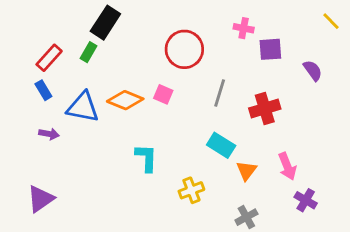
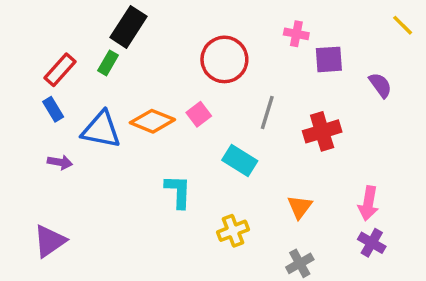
pink square: (163, 94) -> (199, 114), turned 30
cyan rectangle: (221, 145) -> (240, 161), moved
pink arrow: (287, 166) -> (368, 203), moved, turned 32

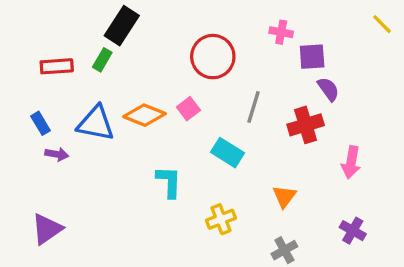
red rectangle: (60, 70) -> (57, 66), turned 44
purple semicircle: (380, 85) -> (328, 89), moved
blue rectangle: (53, 109) -> (40, 123), moved
pink arrow: (368, 203) -> (351, 162), moved

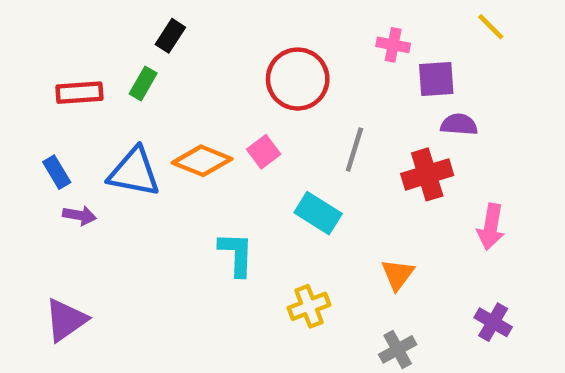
yellow line: (382, 24) -> (491, 27), moved
black rectangle: (122, 26) -> (170, 36), size x0.6
purple semicircle: (328, 89) -> (459, 124), turned -50

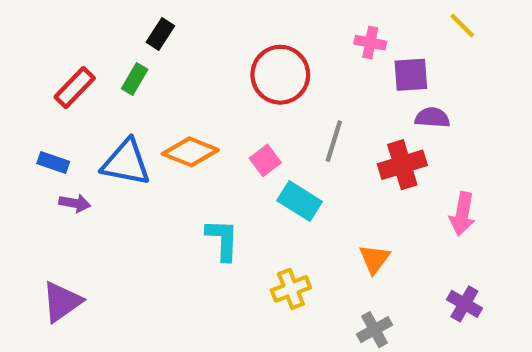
red rectangle: (79, 93) -> (75, 88), turned -42
pink square: (264, 152) -> (265, 160), moved
blue rectangle: (57, 172) -> (53, 163), turned -40

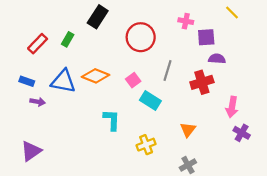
black rectangle: (160, 34) -> (98, 17), moved, size x1.5
purple cross: (464, 304) -> (242, 133), moved

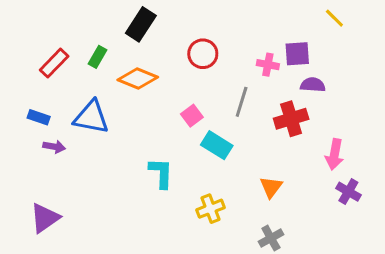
pink cross: (186, 21) -> (268, 65), moved
red circle: (141, 37) -> (203, 54), size x0.7
orange diamond: (96, 76) -> (138, 79), moved

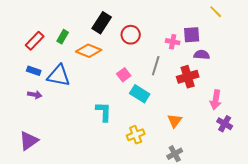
black rectangle: (141, 24) -> (102, 23), moved
blue rectangle: (39, 117) -> (34, 71), moved

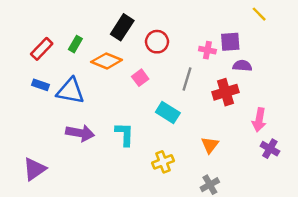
pink square: (124, 75) -> (140, 78), moved
purple arrow: (35, 95) -> (80, 133), moved, size x1.6

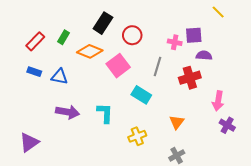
pink square: (140, 78) -> (118, 66), size x1.6
blue triangle: (71, 91) -> (59, 77), size x0.7

